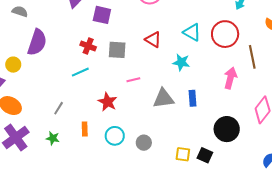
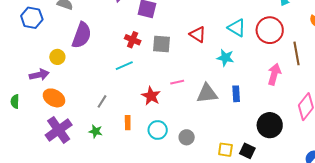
pink line: (133, 80) -> (177, 82), moved

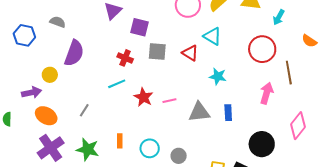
cyan triangle: (237, 28) -> (212, 36), moved
gray square: (162, 44) -> (157, 51), moved
red star: (151, 96) -> (143, 97), moved
gray line: (102, 101) -> (84, 110), moved
green star: (96, 131) -> (88, 149), size x1.6

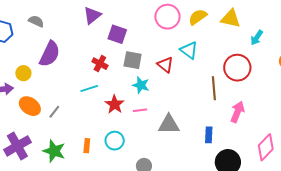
brown line: (289, 73) -> (214, 88), moved
cyan star: (218, 76) -> (141, 85), moved
blue rectangle: (228, 113) -> (209, 135), moved
orange ellipse: (46, 116) -> (30, 106), moved
cyan circle: (150, 148) -> (115, 141), moved

